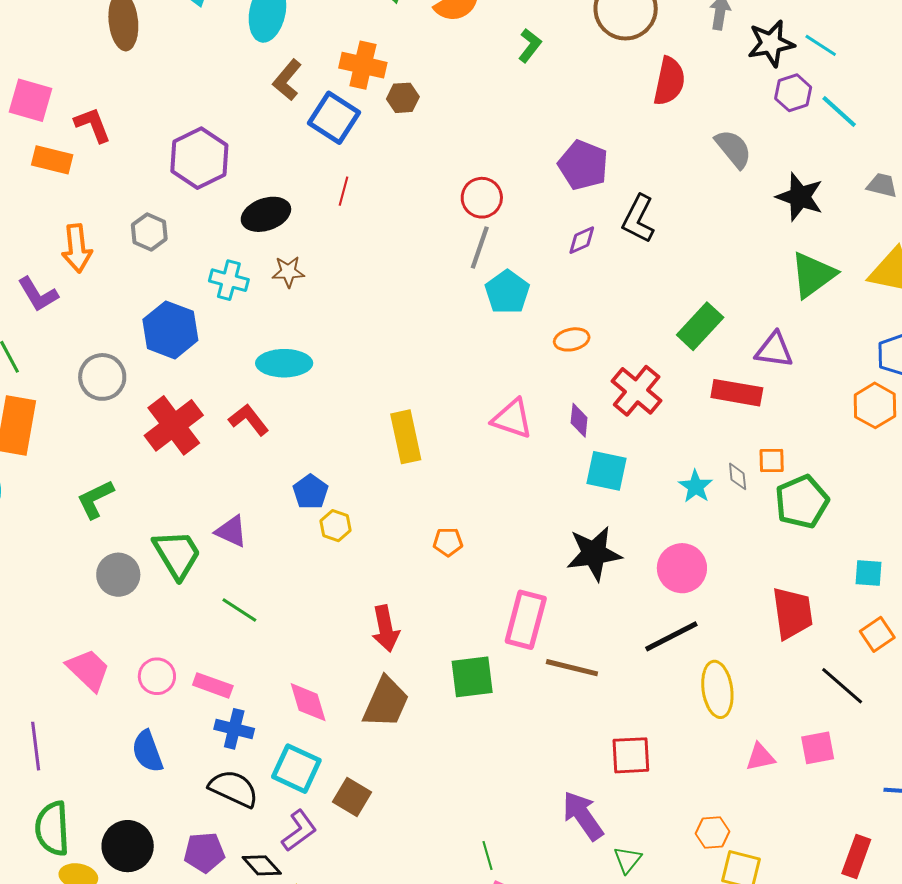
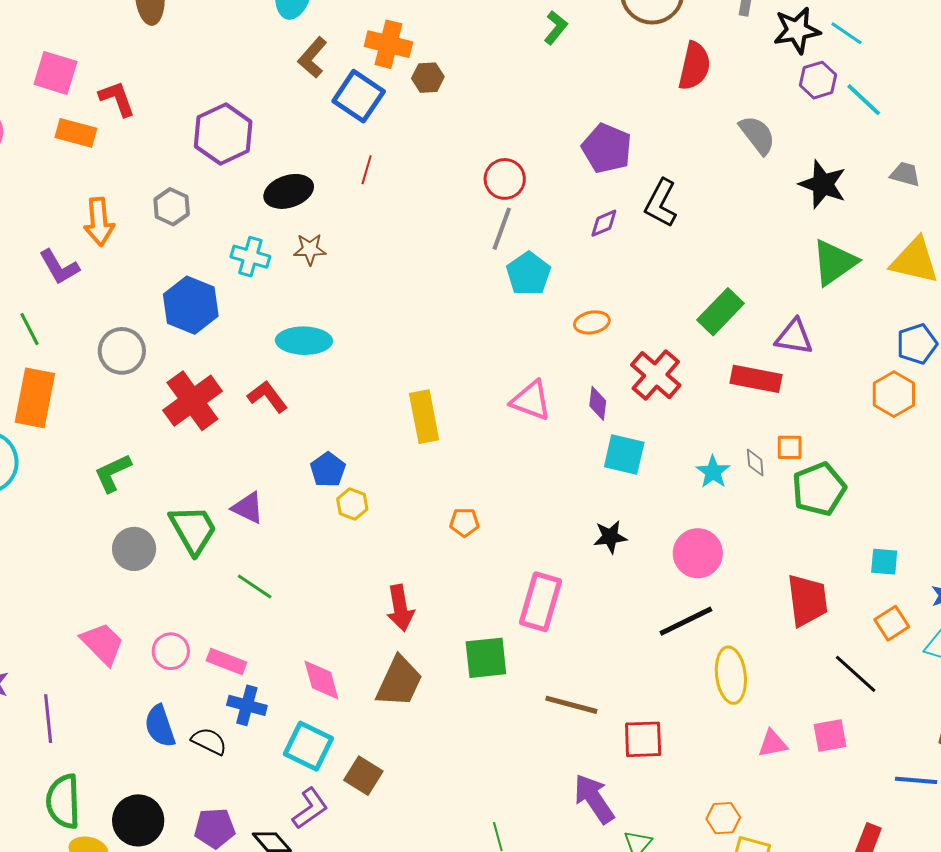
black star: (594, 553) -> (610, 537), size x0.6
brown line: (572, 668) -> (571, 705), moved
black semicircle: (234, 789) -> (209, 741), moved, size x0.7

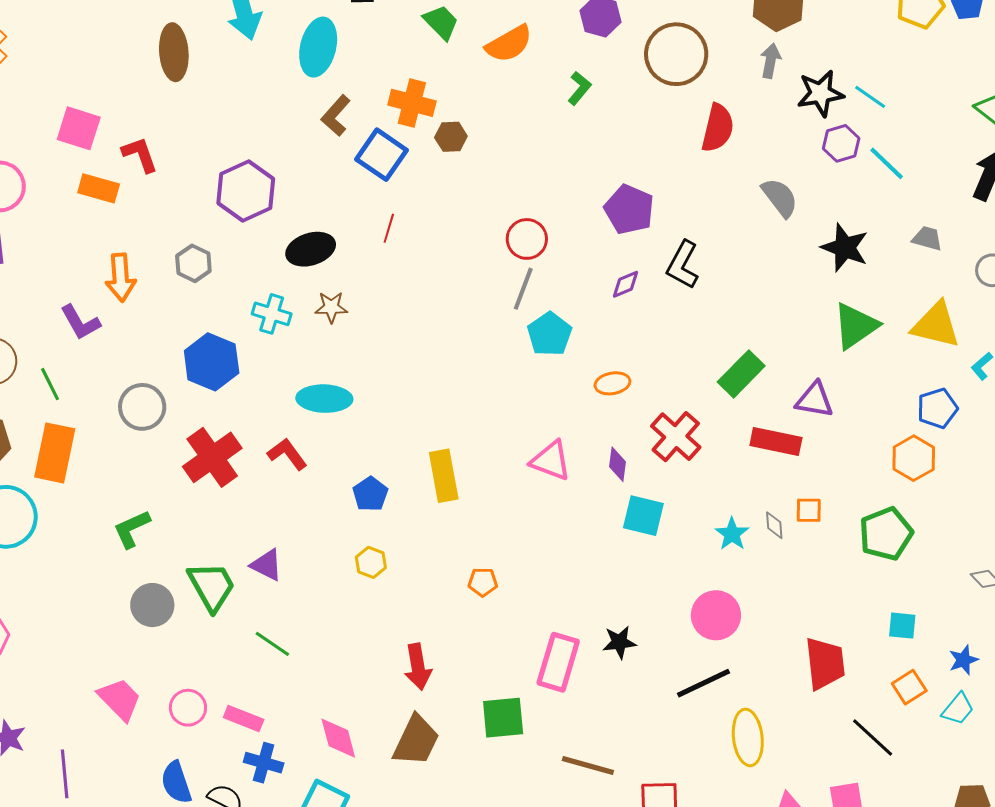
blue pentagon: (328, 470) -> (370, 494), moved
green pentagon: (819, 489) -> (886, 534), moved
black star: (610, 537) -> (619, 642), moved

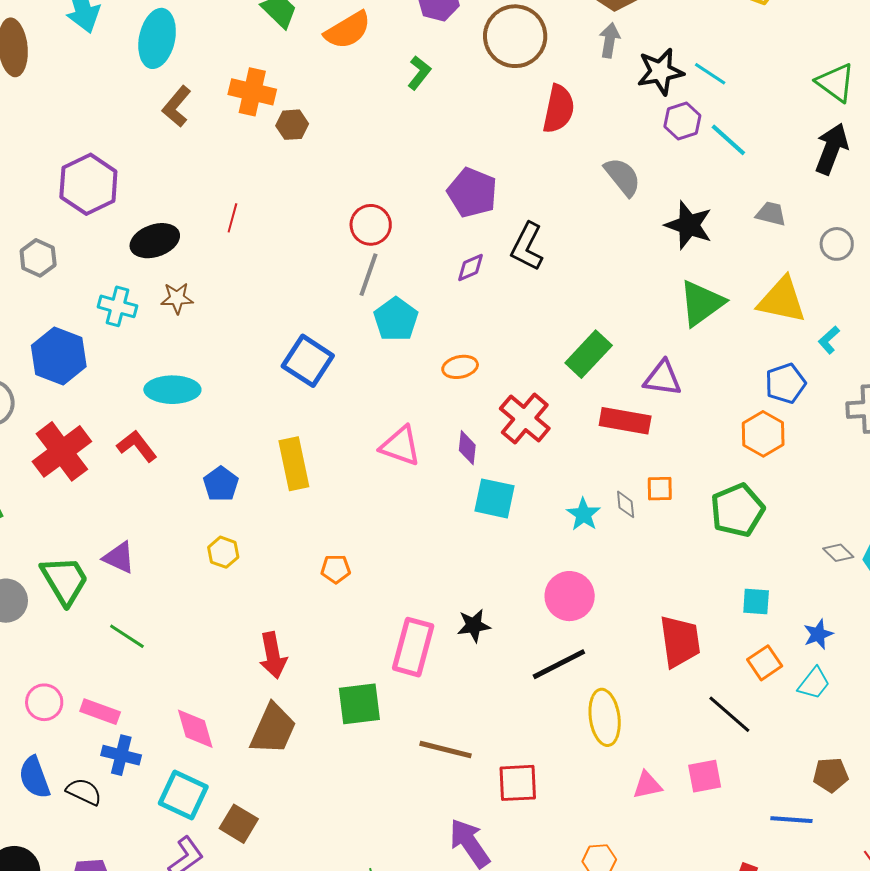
blue square: (382, 155) -> (308, 361), moved

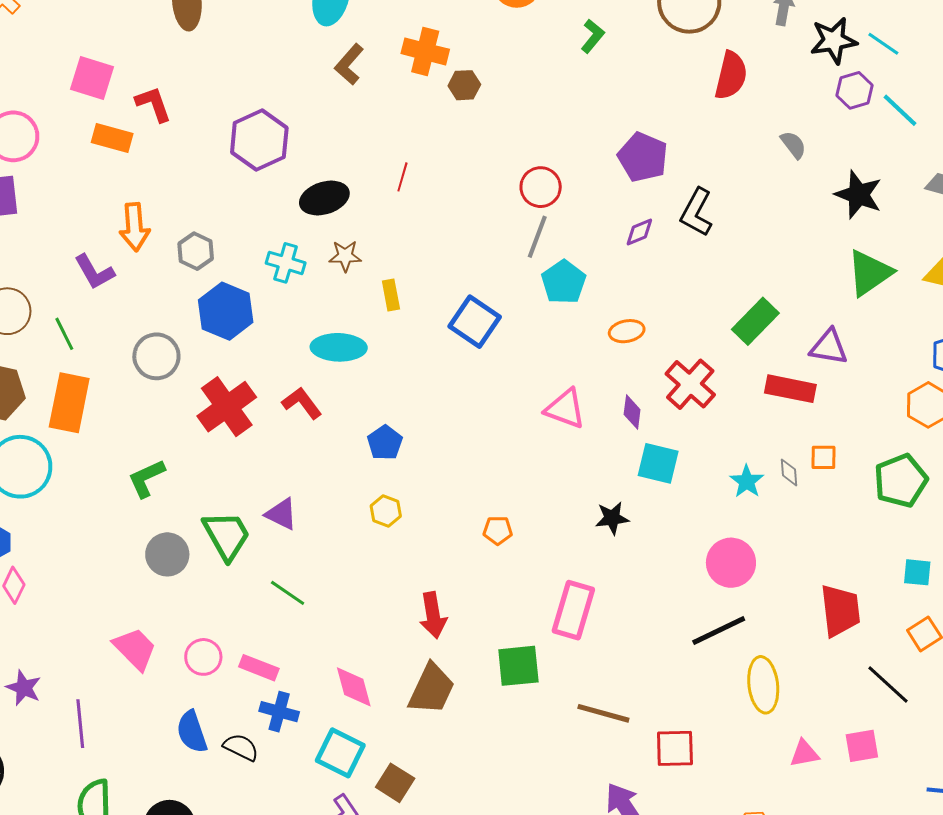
gray semicircle: (622, 177) -> (793, 145), size x0.7
gray hexagon: (38, 258) -> (196, 251), moved
yellow rectangle: (294, 464) -> (391, 295), moved, size x0.6
black star: (474, 625) -> (612, 518), moved

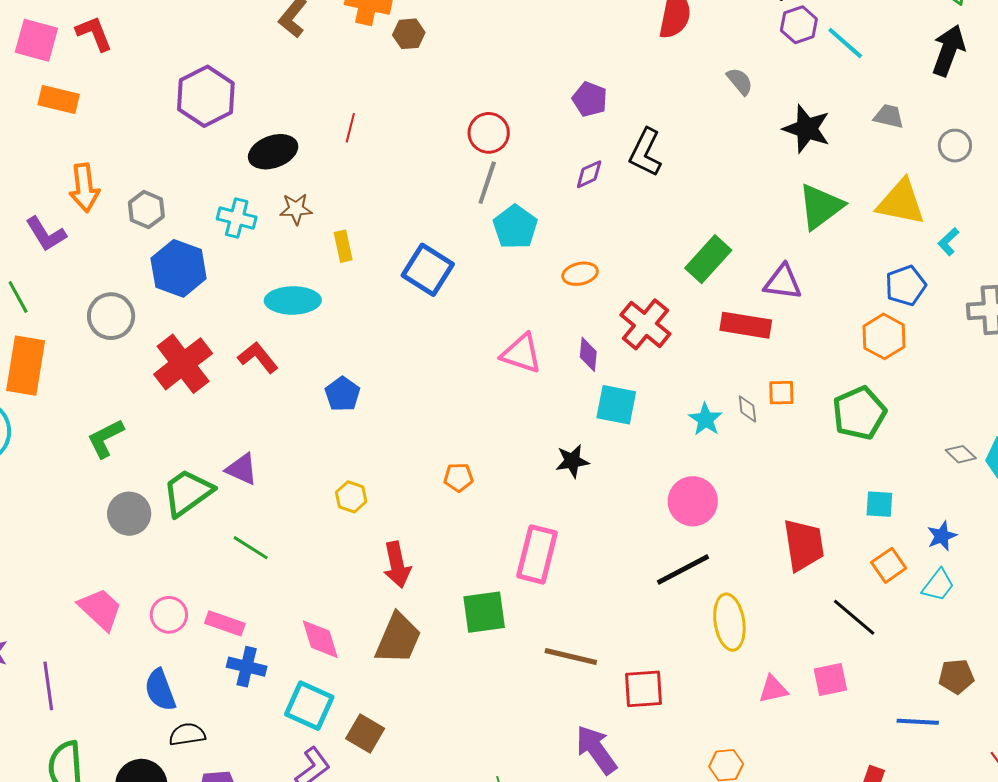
red L-shape: (153, 104) -> (94, 33), moved
purple pentagon: (643, 157) -> (590, 99), size x0.7
yellow hexagon: (386, 511) -> (351, 497), moved
green trapezoid: (227, 535) -> (188, 493), turned -94
black semicircle: (241, 747) -> (187, 734), moved, turned -33

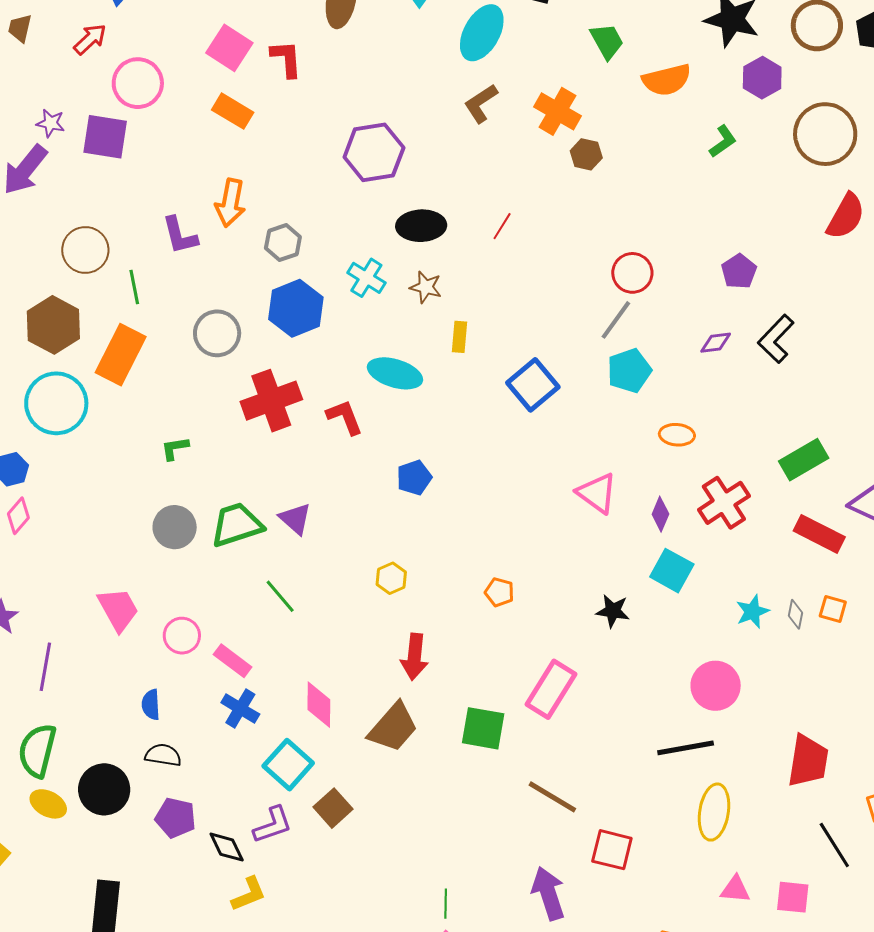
green L-shape: (105, 438) -> (175, 448), size x0.7
blue semicircle: (160, 690) -> (151, 705), size x0.7

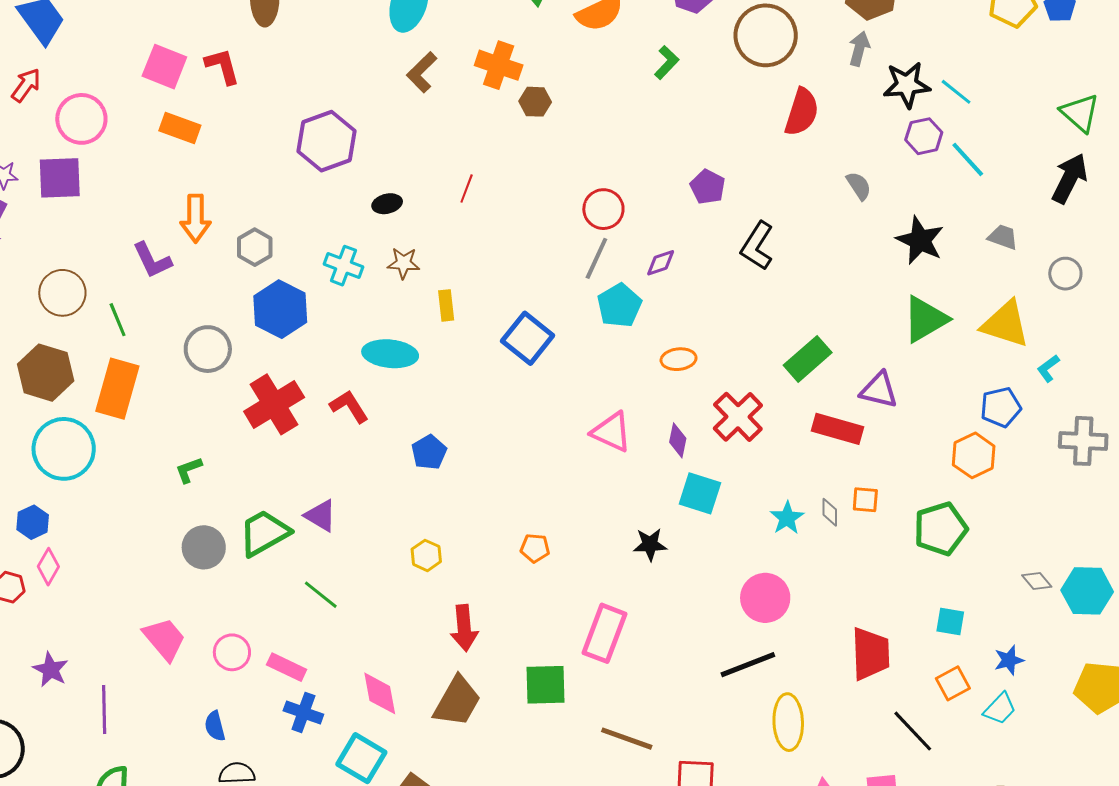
black ellipse: (421, 226) -> (387, 204), size x0.6
purple diamond: (716, 343) -> (661, 263), moved

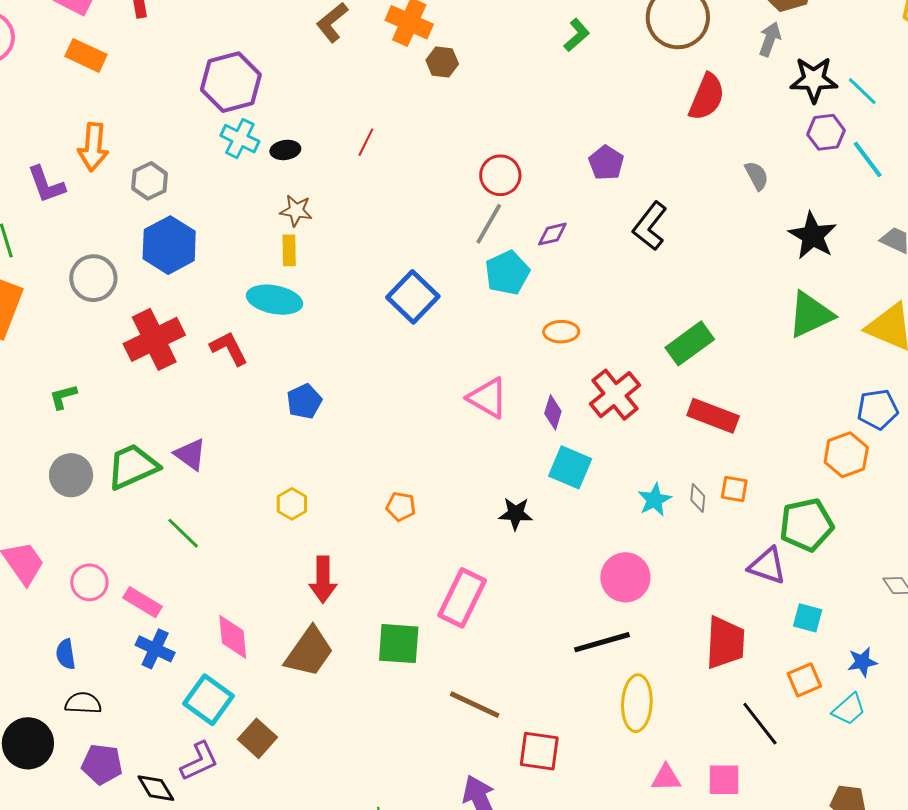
cyan cross: (344, 266) -> (240, 139), moved
yellow rectangle: (446, 305) -> (289, 250), moved
purple triangle: (879, 390) -> (767, 566), moved

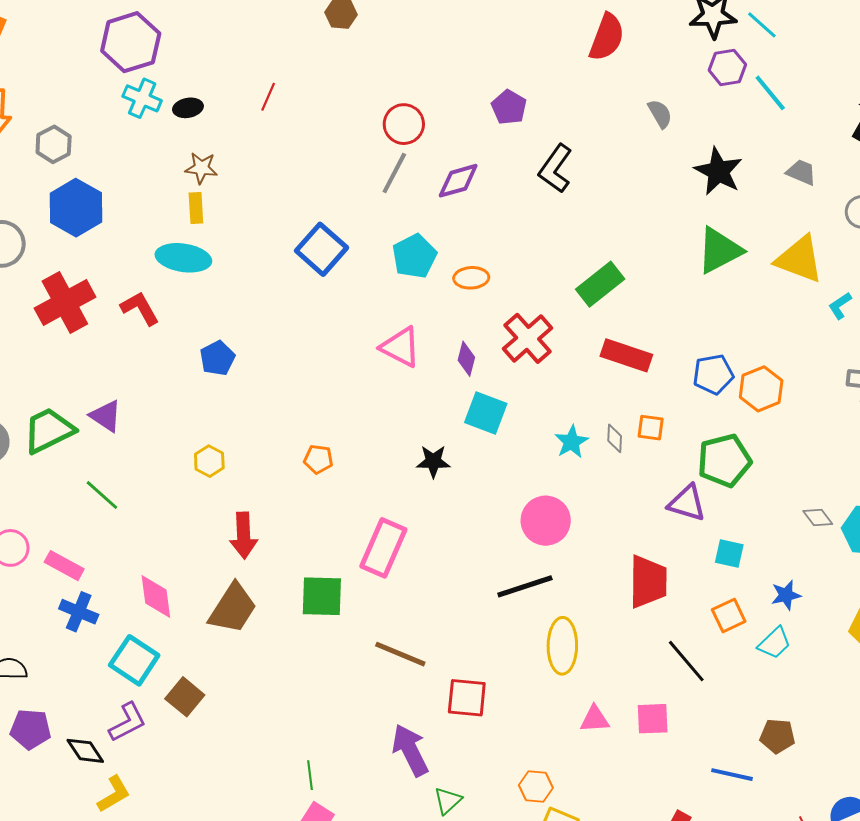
purple diamond: (552, 234) -> (458, 181), size x1.4
cyan pentagon: (507, 273) -> (414, 256), moved
blue pentagon: (878, 409) -> (713, 374), moved

